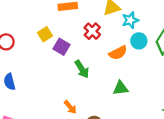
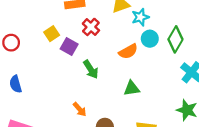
red cross: (92, 31) -> (91, 27), moved

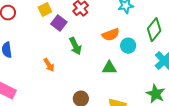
cyan circle: (150, 39) -> (128, 46), moved
orange arrow: (80, 109) -> (49, 65), moved

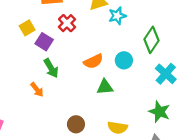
orange semicircle: (111, 35) -> (93, 61), moved
green arrow: (75, 46) -> (51, 68), moved

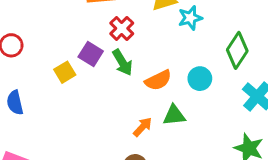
yellow square: (27, 28) -> (65, 72), moved
green arrow: (51, 68) -> (122, 62), moved
orange arrow: (37, 90) -> (143, 127), moved, turned -98

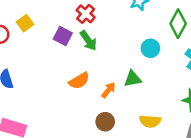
yellow square: (65, 72) -> (25, 23), moved
orange semicircle: (158, 80) -> (79, 81), moved

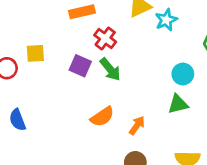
yellow square: (25, 23) -> (35, 53), turned 35
green triangle: (133, 79) -> (178, 104), moved

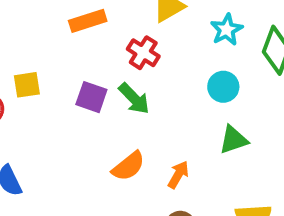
cyan star: (166, 20) -> (227, 30), moved
red cross: (105, 38) -> (143, 53), moved
cyan circle: (183, 74) -> (223, 87), moved

